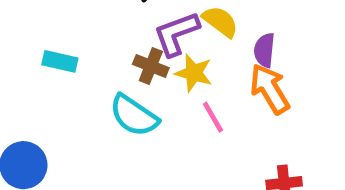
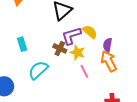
cyan rectangle: (60, 61) -> (22, 44), turned 56
cyan semicircle: (134, 116) -> (38, 70), moved, turned 100

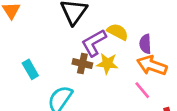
orange arrow: (109, 61) -> (152, 65), turned -30
pink line: (84, 71) -> (142, 90), moved

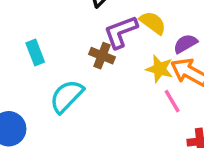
purple semicircle: (145, 44) -> (185, 44), turned 54
yellow star: (107, 63) -> (160, 69), moved

